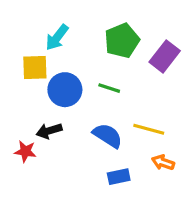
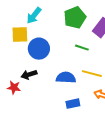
green line: (109, 88) -> (82, 48), moved
blue semicircle: (108, 136) -> (66, 78), turned -30

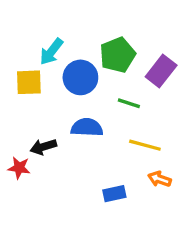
blue circle: (39, 49) -> (80, 77), moved
blue semicircle: (66, 78) -> (87, 127), moved

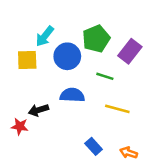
orange arrow: (159, 179) -> (129, 153), moved
blue rectangle: (114, 194) -> (94, 146), turned 60

